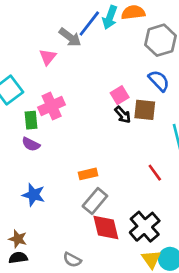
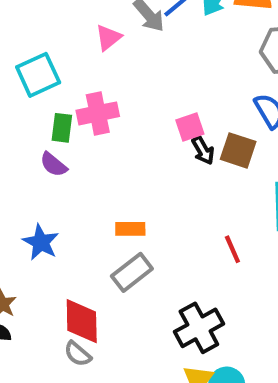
pink square: (120, 95) -> (190, 127), moved
red diamond: (106, 227) -> (82, 321), moved

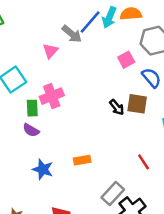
pink square: (190, 127) -> (126, 60), moved
blue star: (41, 242) -> (43, 169), moved
gray rectangle: (132, 272) -> (113, 194), moved

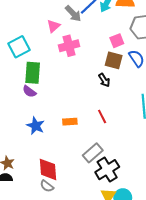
pink cross: (52, 96) -> (69, 46), moved
brown square: (137, 104) -> (114, 60), moved
green rectangle: (32, 108) -> (33, 73), size x1.5
red line: (144, 162) -> (102, 117), moved

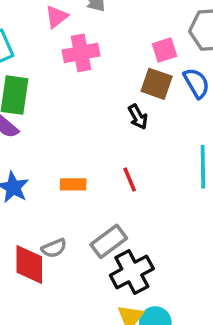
gray semicircle: (47, 186) -> (54, 248), moved, turned -64

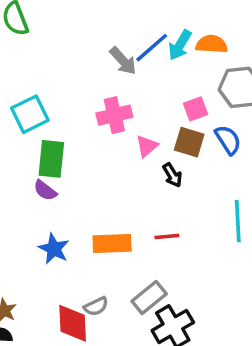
pink triangle: (56, 17) -> (147, 146), moved
red line: (130, 180) -> (167, 236), turned -70
orange rectangle: (73, 184) -> (112, 244), size x1.5

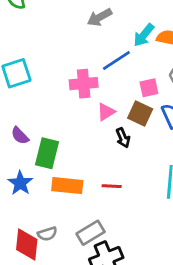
blue line: (152, 48) -> (116, 61), moved
gray arrow: (123, 61) -> (99, 17), moved, turned 95
green rectangle: (51, 159) -> (47, 153), moved

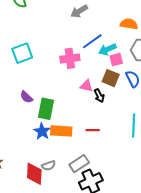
cyan arrow: (144, 35) -> (107, 49), moved, turned 30
pink triangle: (106, 112) -> (86, 86), moved, turned 48
blue star: (20, 183) -> (42, 131), moved

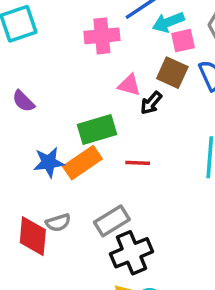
black arrow: (99, 96) -> (151, 103), turned 64
green rectangle: (46, 109) -> (97, 129), moved, turned 60
blue star: (42, 131) -> (49, 162), turned 30
orange rectangle: (61, 131) -> (82, 163), turned -40

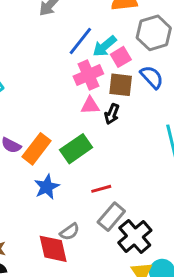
pink cross: (102, 36) -> (88, 75), moved
orange rectangle: (82, 163) -> (37, 149), moved
red line: (138, 163) -> (101, 189), moved

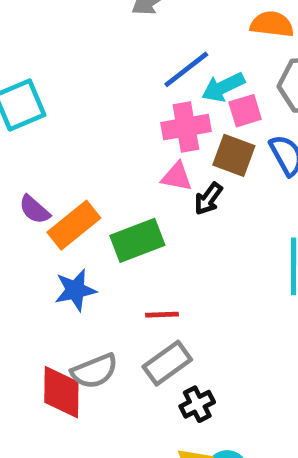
gray semicircle: (70, 232) -> (95, 371), size x1.4
black cross: (135, 237) -> (197, 404), size x0.6

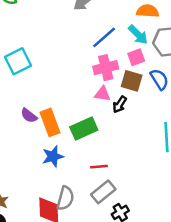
cyan arrow: (223, 87) -> (138, 35), moved, turned -105
orange rectangle: (74, 225) -> (50, 122), turned -68
gray semicircle: (95, 371) -> (65, 198), turned -50

